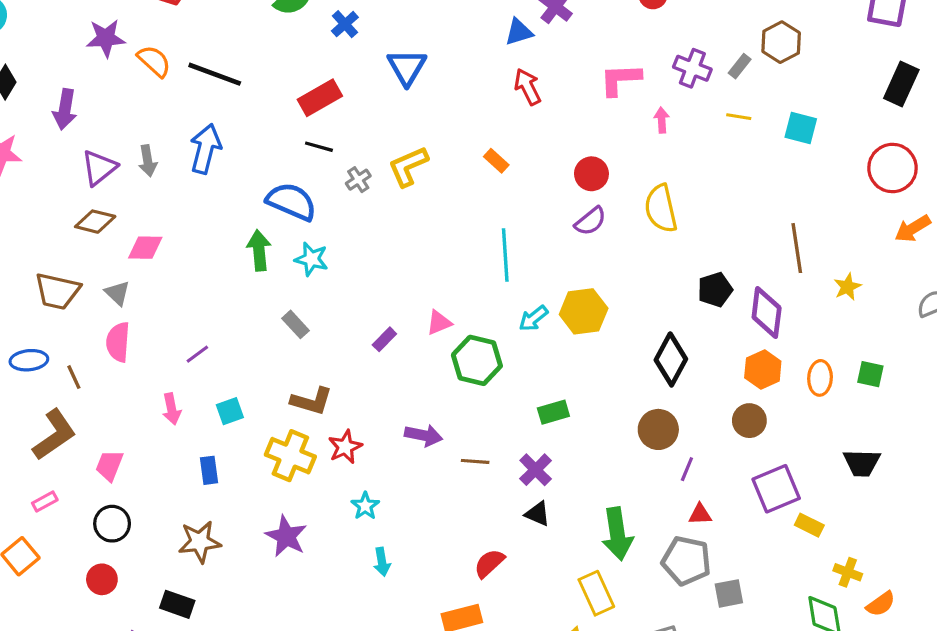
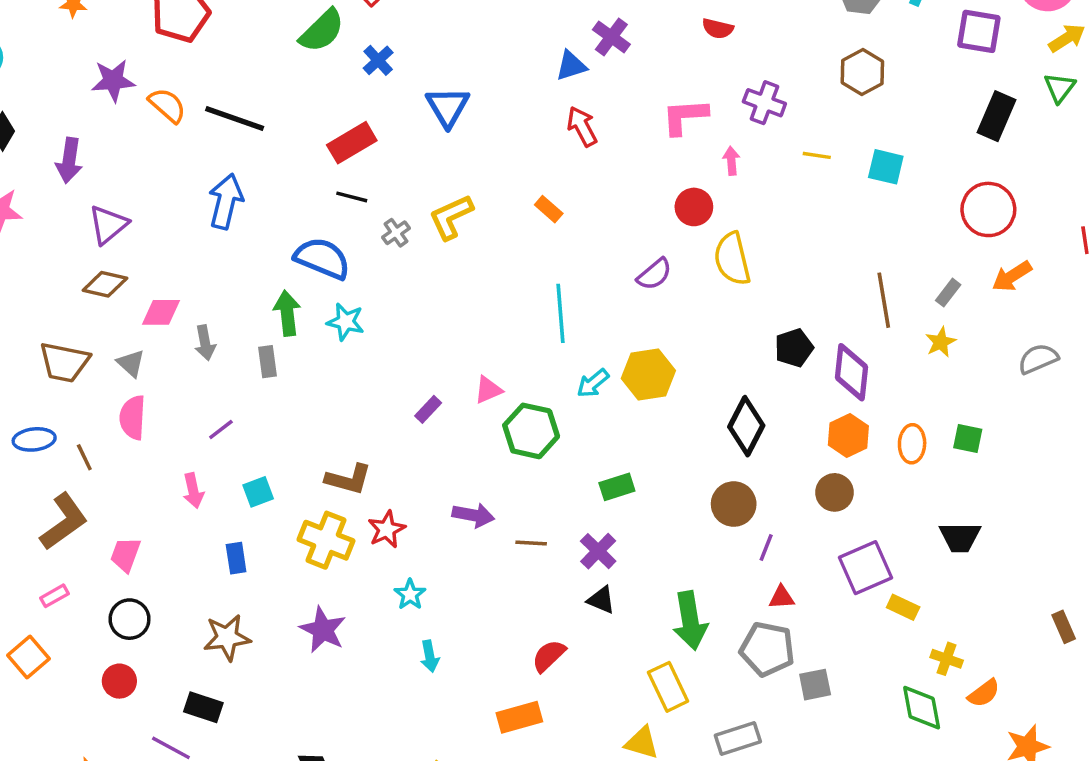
gray rectangle: (740, 66) -> (948, 293), moved
gray arrow: (148, 161) -> (205, 343), moved
red circle: (591, 174) -> (694, 207), moved
gray rectangle: (295, 324) -> (267, 362), moved, turned 36

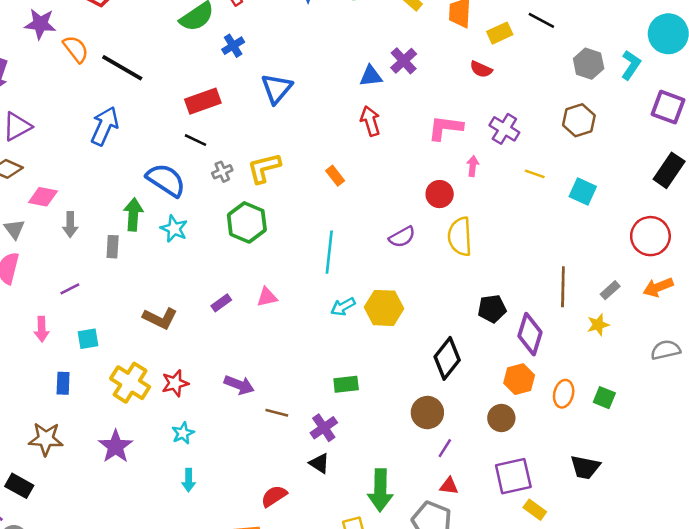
green hexagon: (531, 431) -> (247, 222), moved
brown L-shape: (348, 479) -> (160, 318), moved

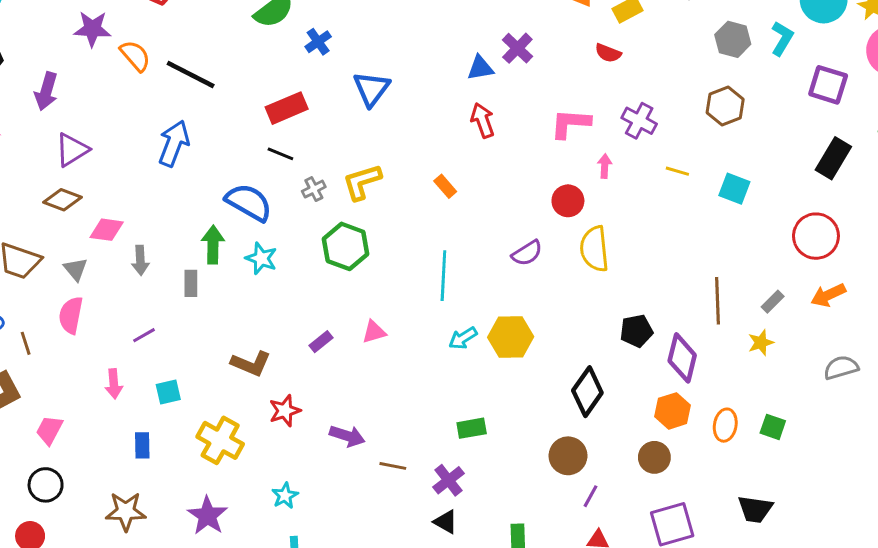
red star: (175, 383) -> (285, 411), moved

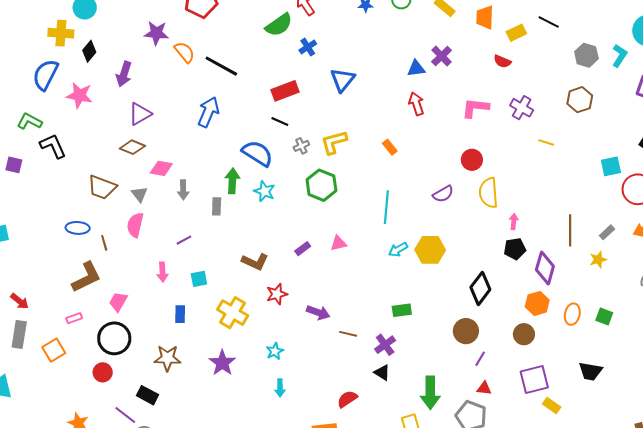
pink arrow: (605, 166) -> (514, 221), moved
cyan square: (734, 189) -> (611, 166), moved, turned -35
black circle: (46, 485) -> (114, 338), size x1.4

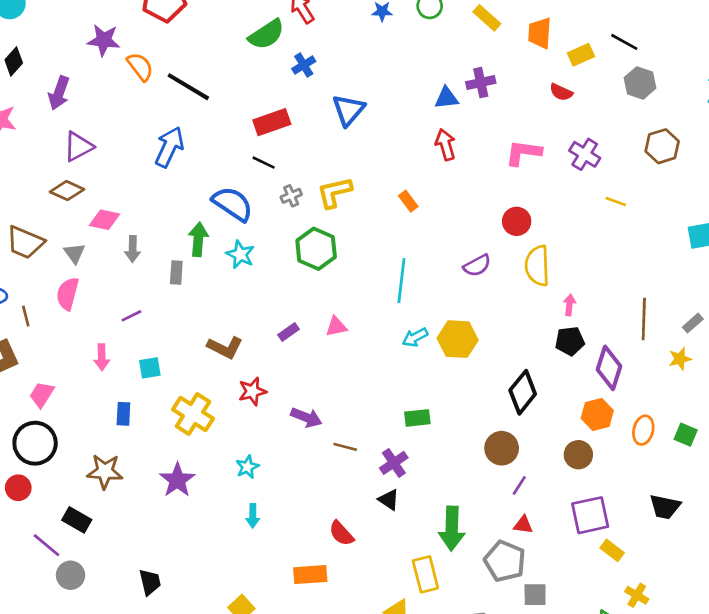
gray hexagon: (586, 55) -> (640, 83), moved
purple cross: (442, 56) -> (481, 83), turned 30
red semicircle: (347, 399) -> (341, 533), turned -100

